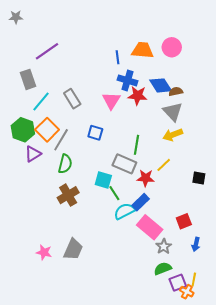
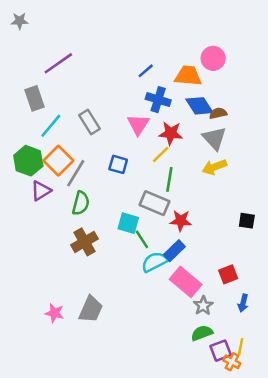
orange trapezoid: (143, 50) -> (188, 76), moved
blue line: (117, 57) -> (146, 71), turned 56
red star: (138, 96) -> (171, 133), moved
yellow line: (164, 165) -> (161, 154), moved

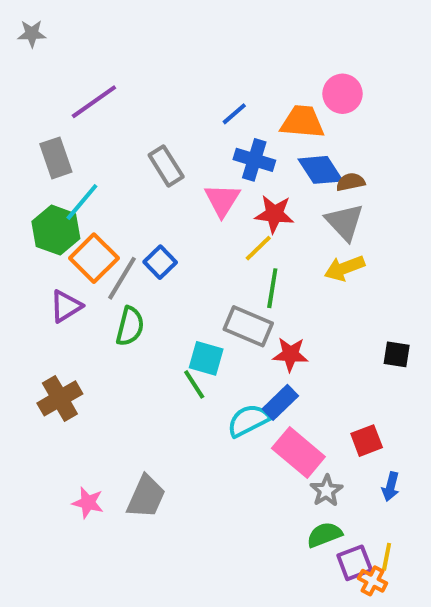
gray rectangle: (89, 122) -> (166, 166), moved
green hexagon: (28, 161) -> (56, 230), moved
blue square: (118, 164) -> (160, 262), moved, turned 30
green line: (142, 239) -> (194, 384), moved
brown cross: (85, 242) -> (60, 398), moved

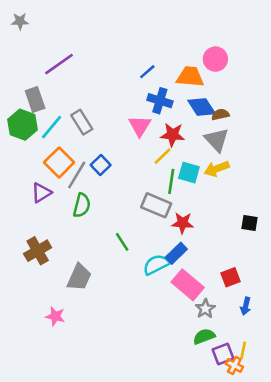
gray rectangle: (166, 166) -> (82, 122), moved
green hexagon: (56, 230) -> (22, 125), moved
cyan square: (206, 358) -> (189, 173), moved
gray trapezoid: (146, 497) -> (79, 277), moved

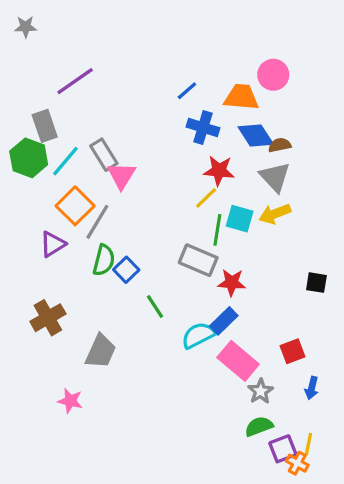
pink triangle: (140, 126) -> (121, 175), moved
blue square: (101, 165) -> (126, 270), moved

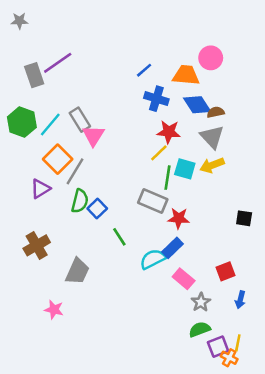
gray rectangle: (45, 126) -> (34, 75), moved
pink rectangle: (238, 361) -> (184, 279), size x0.7

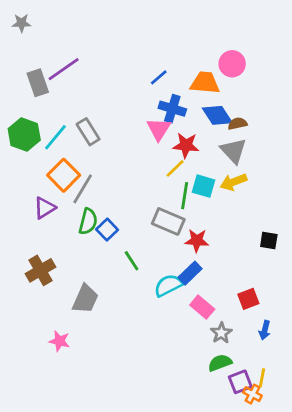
pink triangle: (93, 136) -> (159, 129), moved

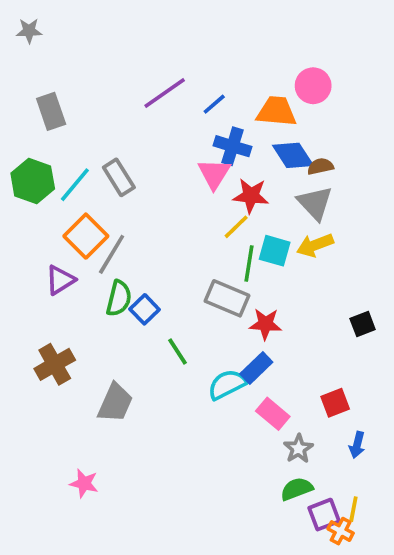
purple line: (64, 69) -> (165, 93), moved
black square: (269, 240) -> (363, 324), turned -30
pink star: (60, 341) -> (84, 483), moved

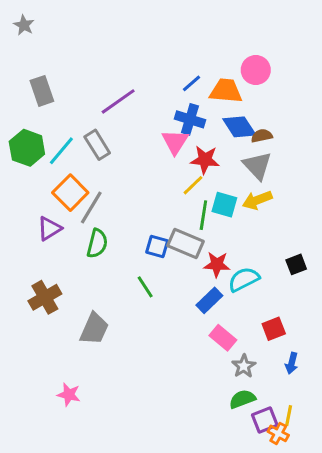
gray star: (29, 31) -> (24, 25), turned 30
purple line: (165, 93) -> (118, 101), moved
blue line: (214, 104) -> (191, 83), moved
blue square: (145, 309) -> (157, 246), moved, turned -30
cyan semicircle: (227, 384) -> (244, 279), moved

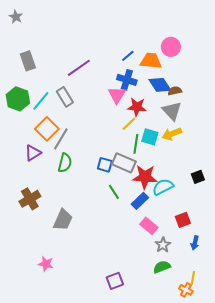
red star: (217, 264) -> (145, 177), size x1.4
green line: (145, 287) -> (114, 192), moved
purple square: (265, 420) -> (115, 281), moved

